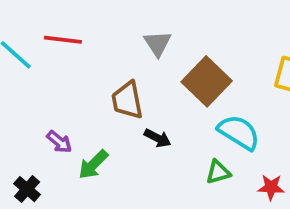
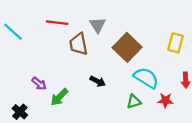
red line: (63, 40) -> (57, 23), moved
brown trapezoid: (127, 100) -> (79, 44), moved
red star: (271, 187) -> (165, 100), moved

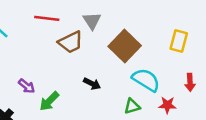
brown trapezoid: (79, 44) -> (71, 42), turned -105

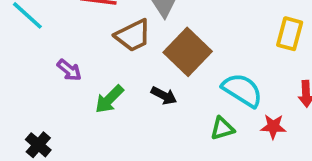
brown square: (125, 46) -> (188, 52), moved
purple arrow: (27, 86) -> (69, 70), moved
green arrow: (49, 101) -> (109, 99), moved

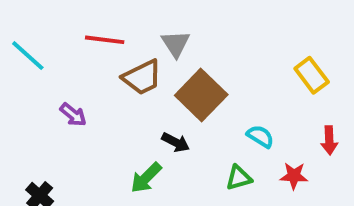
yellow rectangle: (290, 34) -> (312, 75), turned -52
cyan semicircle: (242, 90) -> (260, 136), size x0.6
green arrow: (109, 99) -> (146, 178), moved

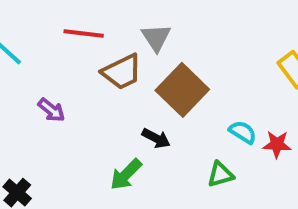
red star: (294, 176) -> (277, 144), moved

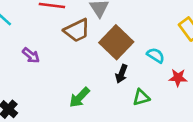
cyan semicircle: (243, 132) -> (156, 55), moved
black arrow: (156, 138) -> (121, 74), moved, turned 84

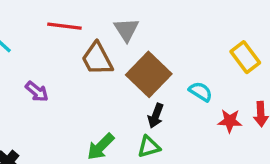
brown trapezoid: (77, 30) -> (97, 59), turned 88
green triangle: (141, 97) -> (149, 147), moved

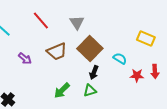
red line: (64, 26) -> (41, 20), turned 42
yellow rectangle: (245, 57) -> (146, 38), turned -30
brown trapezoid: (97, 59) -> (57, 52), moved, turned -85

